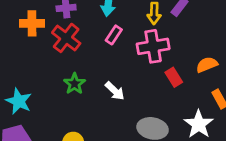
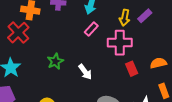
red cross: (66, 38) -> (18, 33), moved

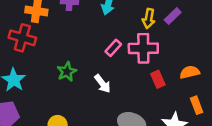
pink rectangle: (91, 29) -> (113, 48), moved
red cross: (18, 33) -> (22, 38), turned -30

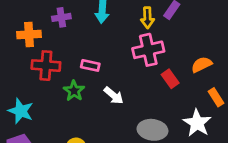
red cross: (22, 38) -> (46, 66), moved
pink rectangle: (113, 48) -> (90, 65), moved, turned 72

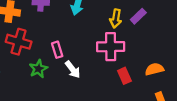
pink rectangle: (90, 65) -> (57, 50), turned 49
white arrow: (114, 95) -> (73, 69), moved

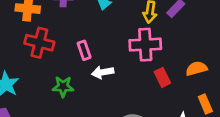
green star: (38, 69) -> (63, 87), moved, turned 30
white arrow: (73, 69) -> (103, 72), turned 120

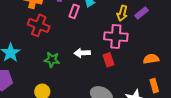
pink rectangle: (84, 50) -> (74, 11), moved, turned 32
red rectangle: (162, 77) -> (108, 60), moved

